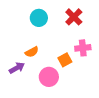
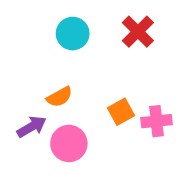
pink cross: (83, 48) -> (156, 121), moved
pink circle: (49, 77) -> (69, 143), moved

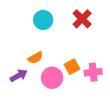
pink circle: (69, 143) -> (52, 78), moved

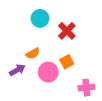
red cross: (82, 19) -> (67, 31), moved
pink cross: (93, 72) -> (86, 88), moved

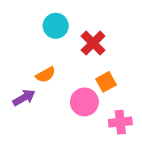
orange square: (67, 62) -> (106, 82), moved
pink circle: (48, 72) -> (84, 102), moved

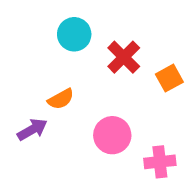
orange square: (106, 82) -> (169, 78), moved

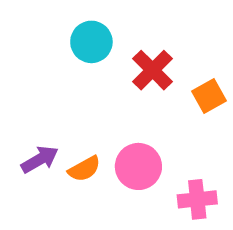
orange semicircle: (61, 99) -> (84, 169), moved

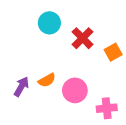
purple arrow: (40, 159) -> (21, 87), turned -30
orange semicircle: (84, 169) -> (47, 80), moved

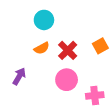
red cross: (83, 38) -> (68, 50), moved
orange semicircle: (47, 80) -> (42, 48), moved

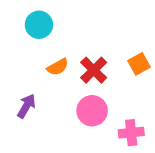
cyan circle: (44, 20) -> (39, 25), moved

